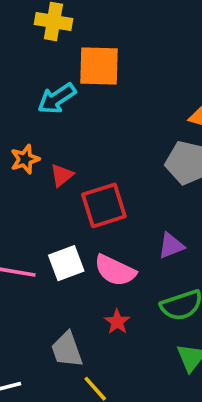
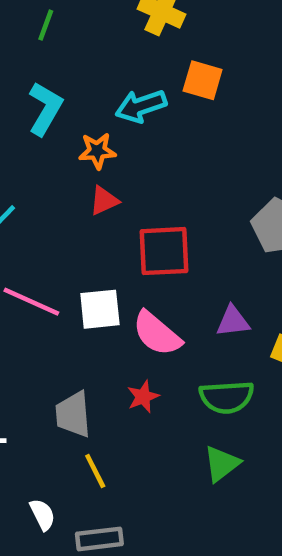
orange square: (99, 66) -> (203, 80), size x0.7
orange star: (25, 159) -> (97, 151), moved
red triangle: (62, 175) -> (104, 201), moved

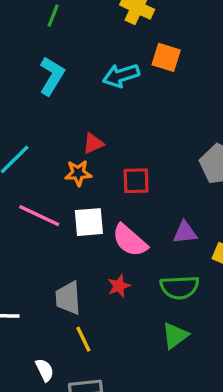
orange star: (97, 151) -> (78, 173), moved
red square: (164, 251) -> (136, 181), size x0.7

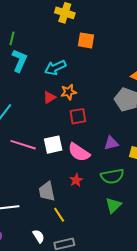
green line: (53, 16) -> (12, 38), moved
cyan arrow: (121, 75) -> (55, 68), moved
orange star: (78, 173) -> (69, 92), moved

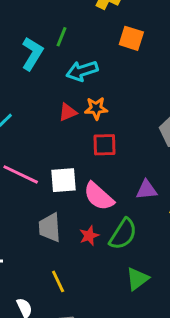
green line: (12, 38) -> (61, 37), moved
green semicircle: (112, 176) -> (123, 234), moved, turned -55
gray trapezoid: (47, 191) -> (50, 227), moved

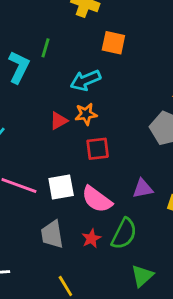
cyan arrow: (82, 71) -> (85, 80), moved

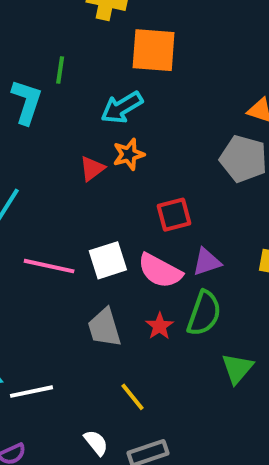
orange square: (113, 43) -> (154, 50), size x1.4
red square: (98, 149) -> (174, 215), moved
purple triangle: (143, 189) -> (207, 262), moved

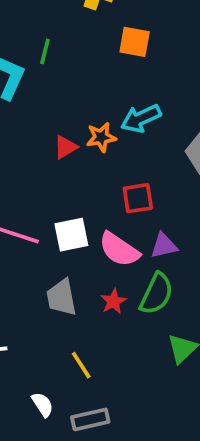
orange square: (154, 50) -> (135, 42), size x0.7
cyan arrow: (122, 107) -> (141, 118), moved

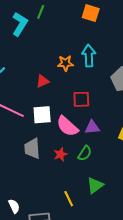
cyan arrow: (141, 118) -> (89, 56), turned 105
red triangle: (65, 147) -> (43, 81), moved
green semicircle: (156, 294) -> (85, 153), size x0.7
yellow line: (81, 365) -> (69, 199), moved

